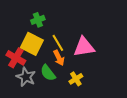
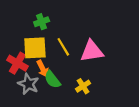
yellow square: (32, 44) -> (35, 48), turned -30
orange arrow: (59, 58) -> (43, 69), moved

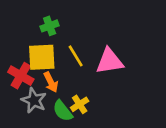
green semicircle: (52, 80) -> (63, 111), moved
yellow cross: (83, 86) -> (80, 104), moved

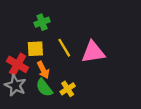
yellow square: (42, 57) -> (35, 49), size x0.7
gray star: (34, 100) -> (15, 85), moved
green semicircle: (63, 111) -> (44, 88), moved

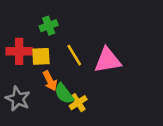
red cross: (18, 64) -> (19, 51), moved, turned -30
green semicircle: (44, 88) -> (64, 94), moved

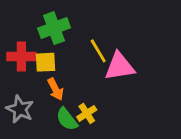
green cross: (49, 26) -> (54, 28), size x1.5
yellow line: (74, 55) -> (98, 51), moved
green semicircle: (64, 94) -> (67, 119), moved

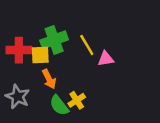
green cross: (54, 28) -> (54, 40), moved
pink triangle: (120, 66) -> (106, 59), size x0.6

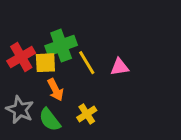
yellow line: (87, 45) -> (87, 63), moved
red cross: (19, 50) -> (21, 57), turned -30
green semicircle: (59, 105) -> (50, 120), moved

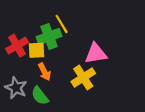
yellow line: (87, 63) -> (62, 24), moved
pink triangle: (120, 67) -> (96, 54), size x1.5
yellow cross: (87, 114) -> (83, 78), moved, size x1.5

